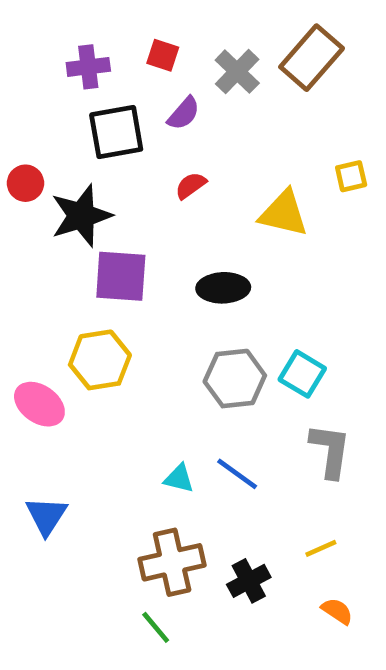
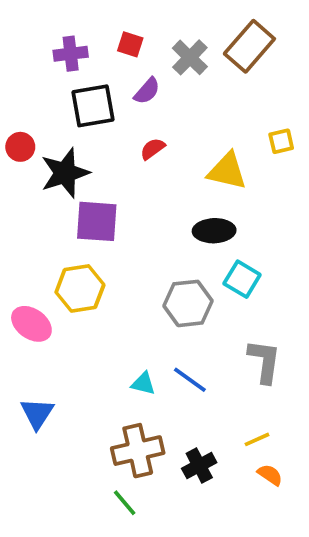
black ellipse: (223, 288) -> (214, 231), moved
cyan square: (302, 374) -> (242, 279), moved
orange semicircle: (337, 611) -> (270, 475), moved

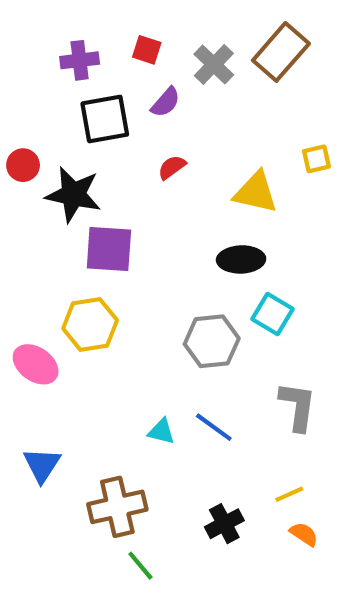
black star: (65, 173) -> (73, 194), turned 30
brown cross: (138, 451) -> (117, 507), moved

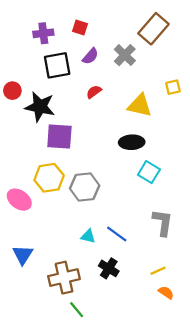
gray cross: (214, 64) -> (125, 55), moved
gray hexagon: (212, 341) -> (85, 187), moved
black cross: (224, 524) -> (109, 268), moved, turned -30

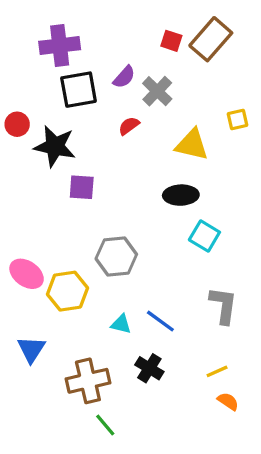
red square: (80, 28) -> (171, 41), moved
purple cross: (43, 33) -> (60, 46), size x1.4
gray cross: (125, 55) -> (157, 91), moved
purple square: (59, 137) -> (82, 187), size x0.7
yellow hexagon: (49, 178) -> (67, 291), moved

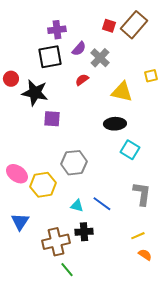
purple cross: (60, 46) -> (57, 30), moved, size x0.7
black cross: (149, 368) -> (84, 232), moved, turned -36

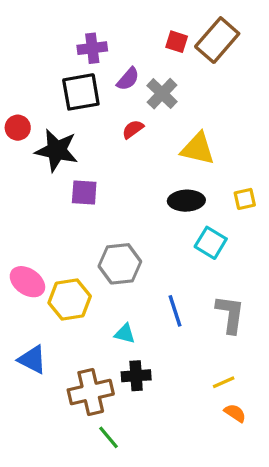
yellow square: (151, 76) -> (245, 199), moved
blue line: (102, 204) -> (175, 311), moved, turned 36
blue triangle: (20, 222) -> (32, 360), turned -36

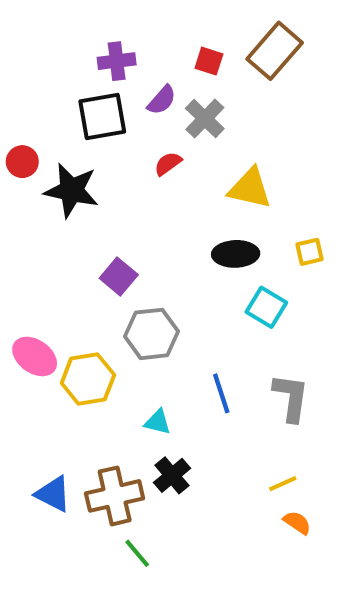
red square: (177, 42) -> (209, 61), moved
purple square: (84, 193) -> (119, 276), moved, turned 36
blue triangle: (32, 360) -> (53, 494), moved
black cross: (136, 376) -> (172, 475), turned -36

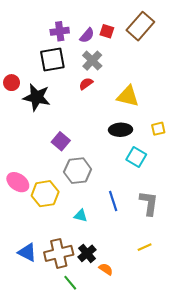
purple semicircle: (162, 100) -> (87, 35), moved
gray cross: (205, 119) -> (92, 61), moved
black cross: (172, 475) -> (87, 253), moved
orange semicircle: (297, 523) -> (106, 269), moved

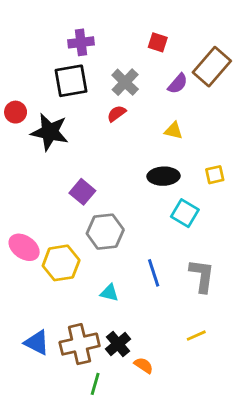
brown rectangle: (140, 26) -> (212, 67), moved
red square: (107, 31) -> (158, 42), moved
purple semicircle: (87, 35) -> (178, 84), moved
yellow triangle: (128, 96) -> (173, 131), size x0.6
green line: (70, 283) -> (95, 384), turned 56

